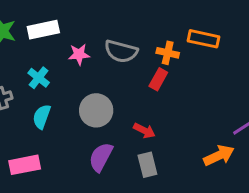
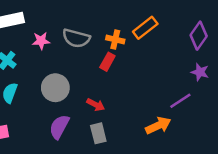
orange rectangle: (203, 39) -> (145, 28), turned -50

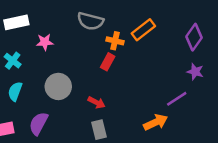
gray semicircle: (76, 38) -> (90, 21), moved
purple semicircle: (59, 127) -> (39, 123), moved

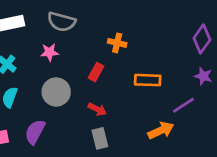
gray semicircle: (90, 21) -> (61, 22), moved
orange rectangle: (143, 30) -> (148, 80), moved, turned 40
pink star: (45, 42) -> (50, 52), moved
red rectangle: (108, 62) -> (96, 72), moved

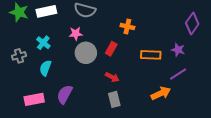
purple star: (203, 76) -> (178, 50), moved
gray circle: (56, 92) -> (86, 53), moved

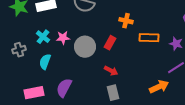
pink star: (76, 34) -> (63, 38), moved
orange rectangle: (151, 55) -> (149, 38), moved

